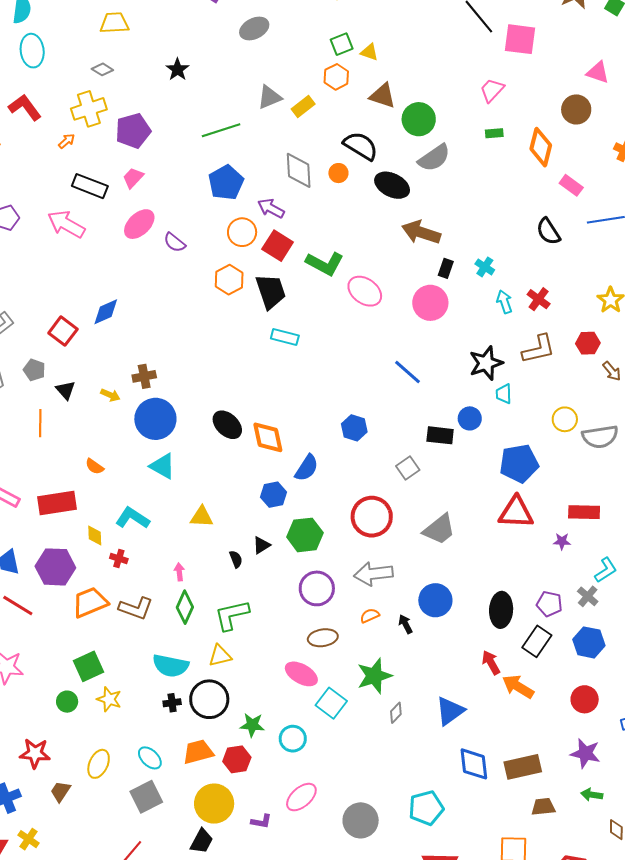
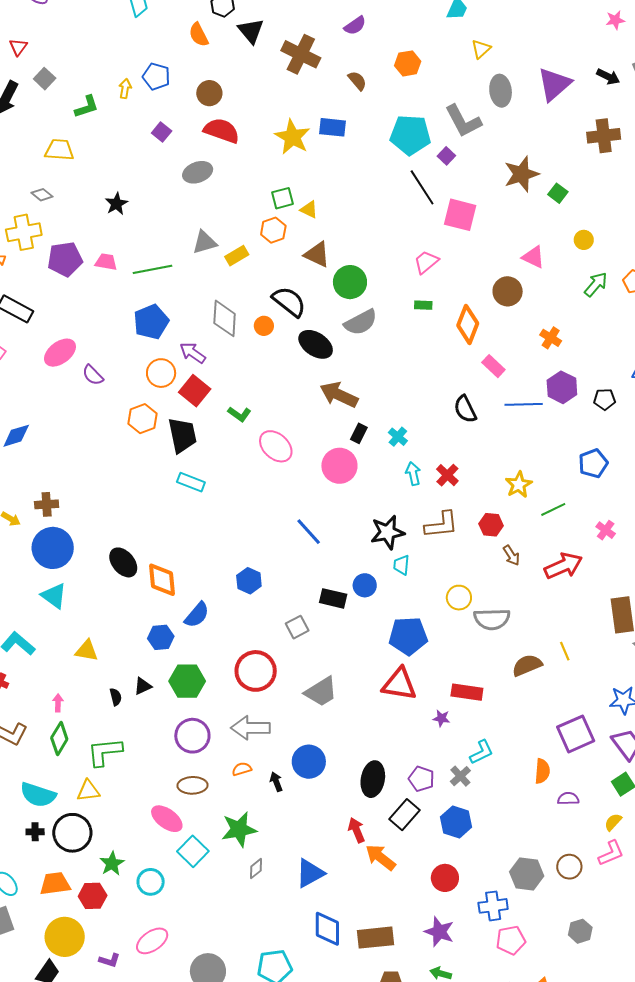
pink trapezoid: (133, 178) -> (106, 262), moved, turned 50
green L-shape: (325, 264) -> (239, 414), size x0.6
green star: (252, 725) -> (112, 863), turned 30

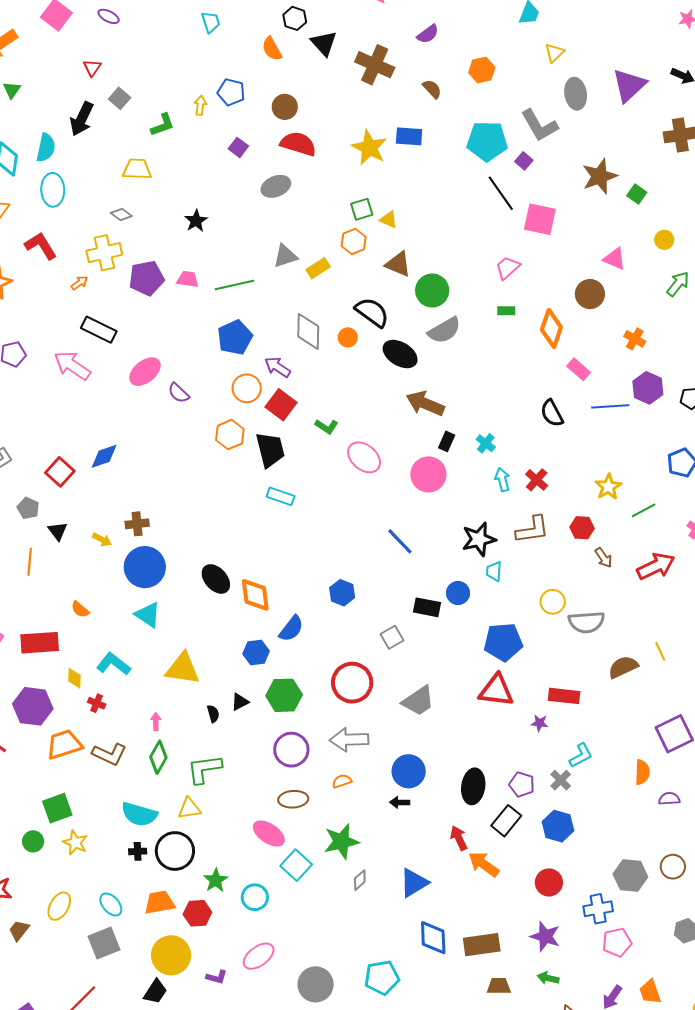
yellow triangle: (87, 651) -> (183, 669), size x1.5
black arrow: (276, 782) -> (400, 802), moved, turned -66

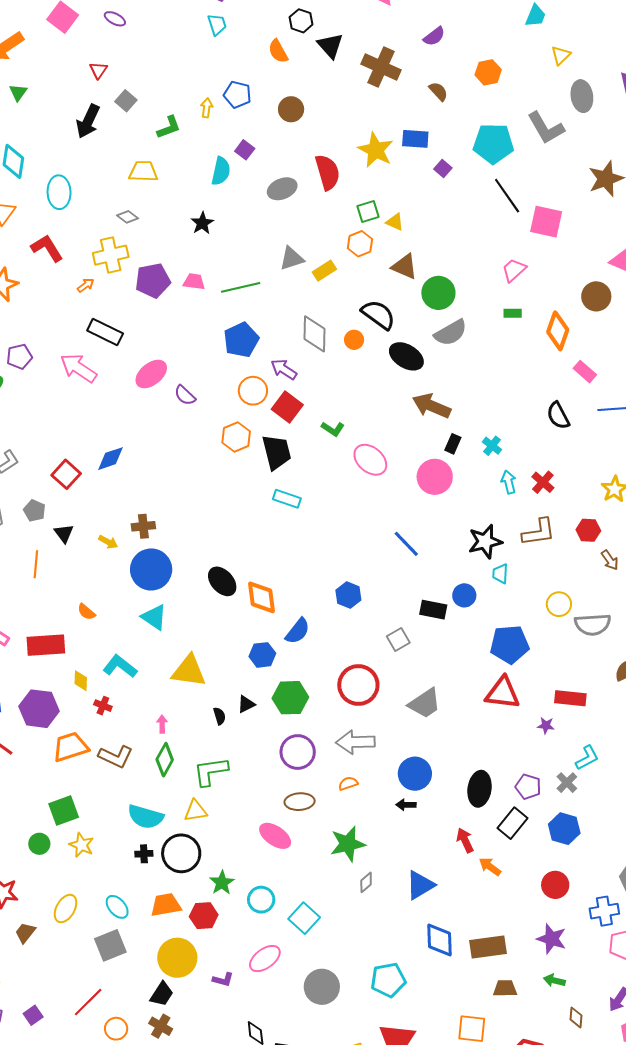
red semicircle: (298, 144) -> (328, 172), moved, turned 57
cyan semicircle: (46, 148) -> (221, 171), moved
purple square: (524, 161) -> (443, 168), moved
orange arrow: (484, 864) -> (490, 867), size x0.7
cyan square: (296, 865) -> (304, 918), moved

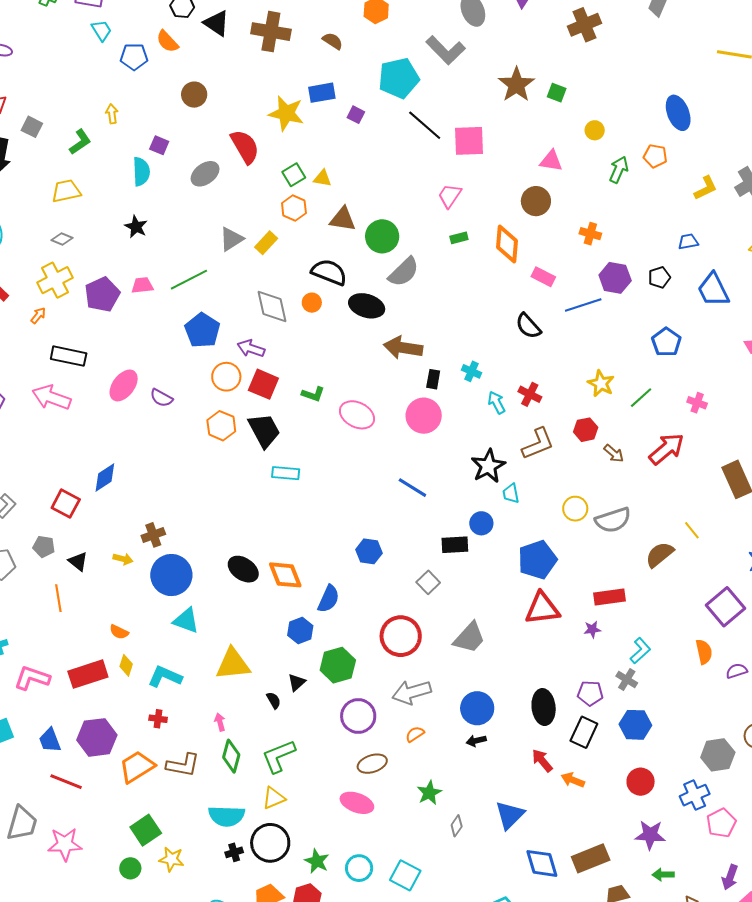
blue pentagon: (237, 95) -> (134, 57), moved
yellow diamond: (81, 681) -> (126, 665), moved, turned 30
green star: (348, 844) -> (429, 793), size x0.7

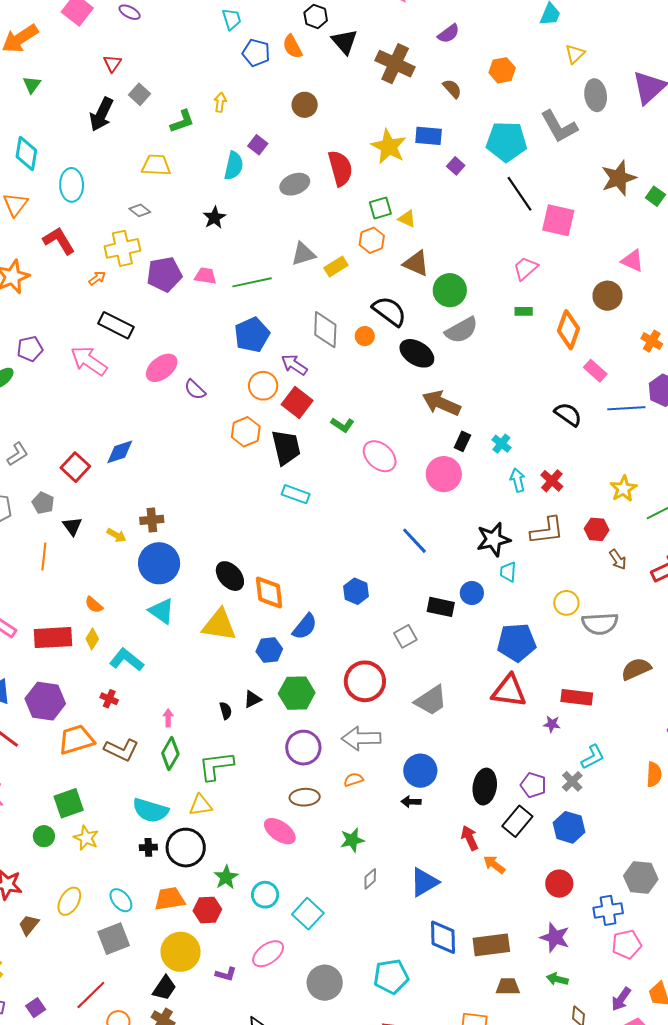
black semicircle: (528, 326) -> (568, 414), turned 152
yellow triangle: (233, 664) -> (219, 625), moved

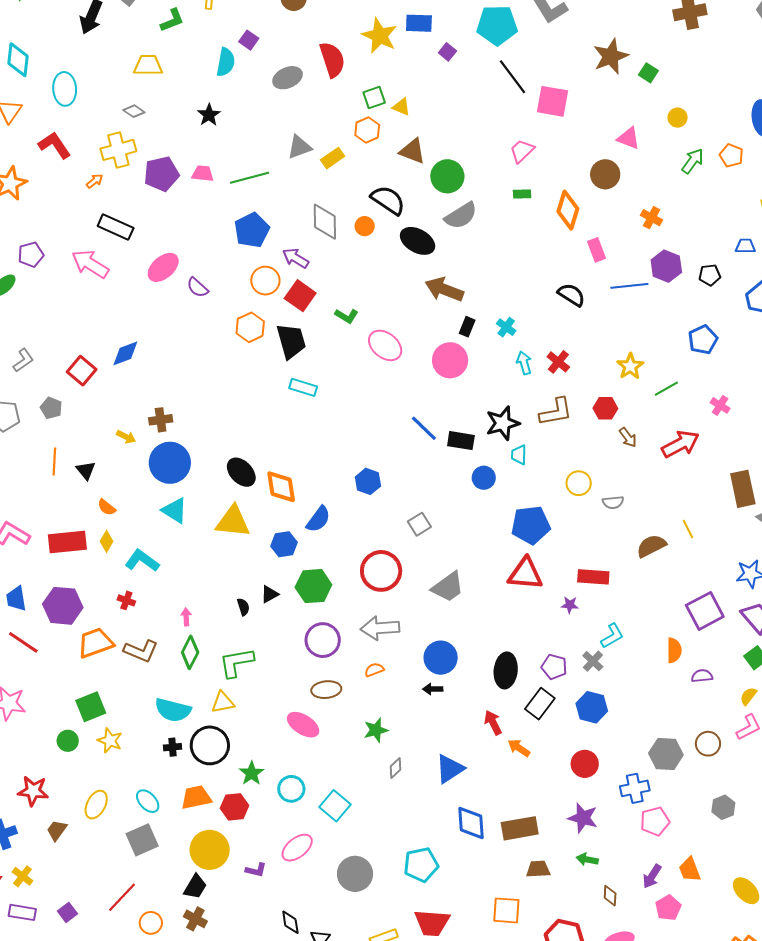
pink rectangle: (595, 371) -> (596, 250), turned 30
black triangle: (72, 526) -> (86, 470), moved
black rectangle: (441, 607) -> (461, 441), moved
gray semicircle: (600, 624) -> (613, 502), size x0.6

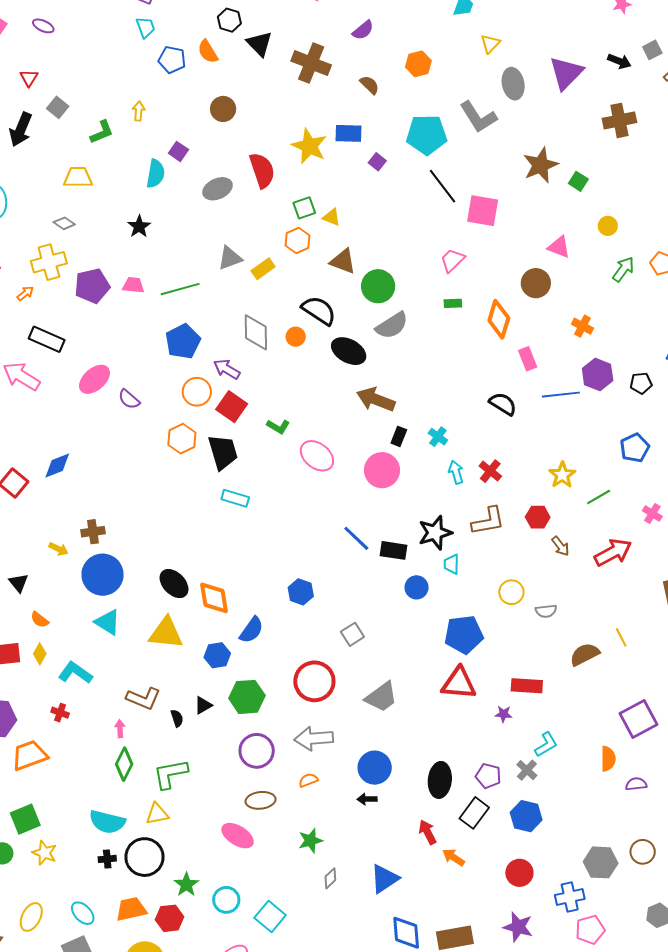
brown L-shape: (141, 651) -> (143, 698), moved

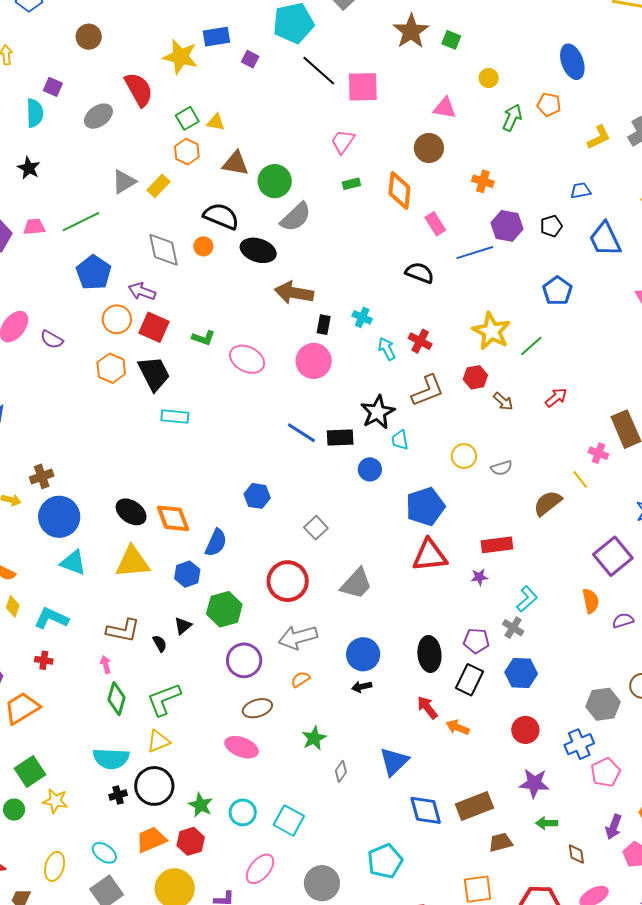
yellow star: (562, 475) -> (491, 331), size x1.4
pink cross: (652, 513) -> (598, 453), moved
red arrow: (613, 552) -> (556, 398), size x0.6

